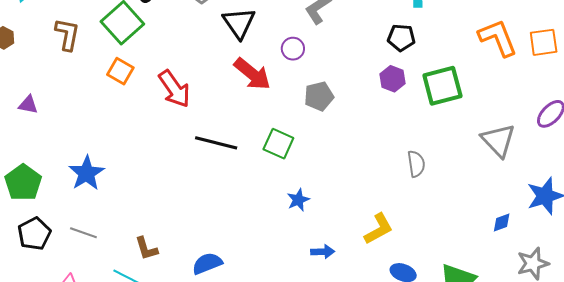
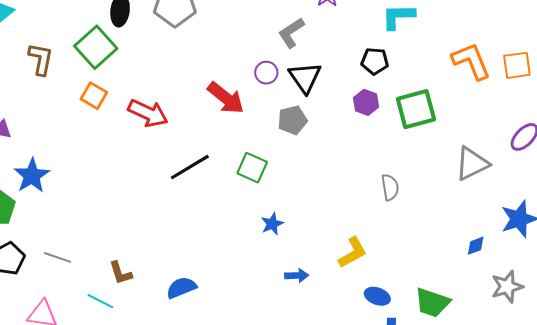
black triangle: (239, 23) -> (305, 78), moved
red arrow: (174, 89) -> (148, 113), turned -30
gray triangle: (498, 140) -> (472, 164), turned 48
black line: (216, 143) -> (190, 167), turned -45
blue star: (86, 173) -> (32, 176), moved

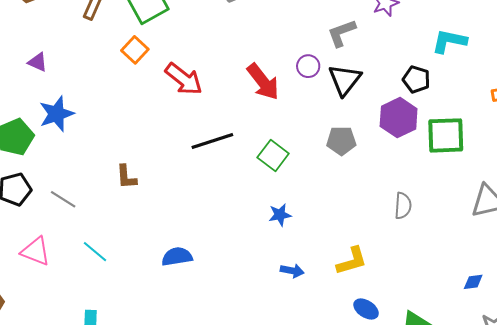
purple hexagon: (366, 102) -> (399, 118), size x1.5
gray pentagon: (292, 120) -> (341, 141), moved
brown L-shape: (120, 273) -> (126, 177), moved

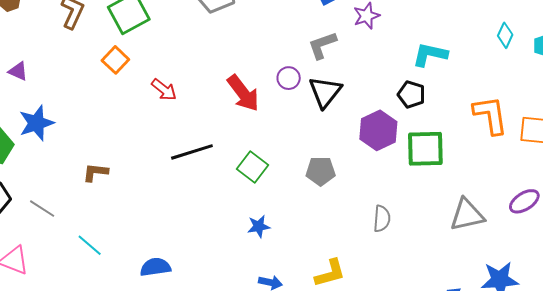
red arrow: (184, 79) -> (164, 90), size x0.7
black pentagon: (416, 79) -> (411, 94), moved
gray pentagon: (341, 141) -> (321, 171), moved
brown L-shape: (126, 177) -> (95, 172), moved, turned 100
cyan line: (95, 252) -> (90, 245), moved

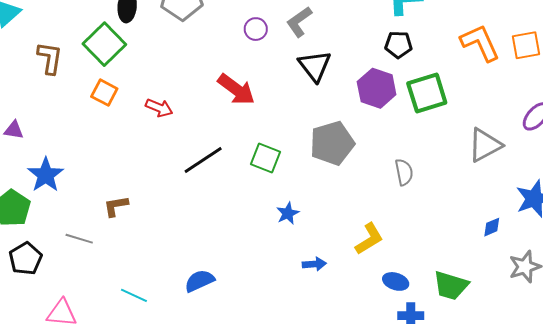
purple circle: (289, 78) -> (256, 29), moved
gray pentagon: (321, 171) -> (332, 143), size x1.5
gray line: (42, 209) -> (79, 239), moved
cyan line: (90, 245) -> (134, 295), moved

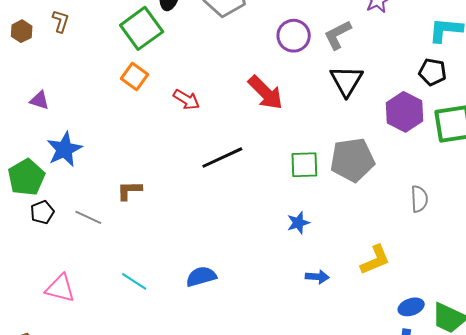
purple circle: (256, 29) -> (294, 36), size x1.4
brown L-shape: (50, 58) -> (61, 21), moved, size x0.7
green square: (265, 158) -> (304, 165), moved, turned -32
black pentagon: (25, 259) -> (42, 212), moved, size x0.7
blue ellipse: (396, 281) -> (411, 307), moved, turned -45

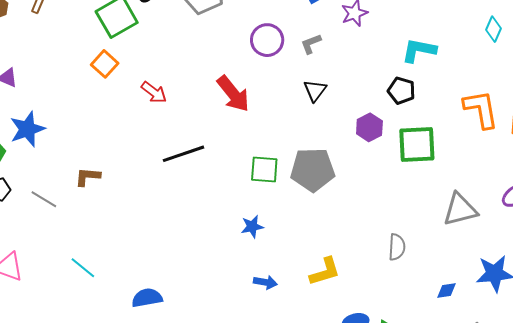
gray L-shape: (338, 35) -> (311, 44), size x0.7
black triangle: (347, 81) -> (315, 90), size x0.7
purple hexagon: (404, 112) -> (369, 127), size x0.7
gray semicircle: (419, 199) -> (397, 247), moved
blue semicircle: (201, 277) -> (147, 298), moved

